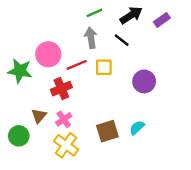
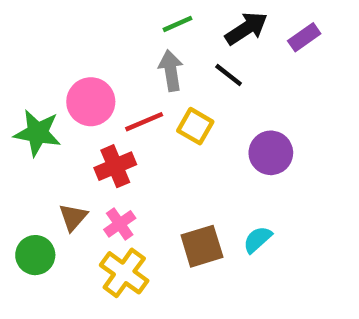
yellow square: (104, 67) -> (195, 126), turned 30

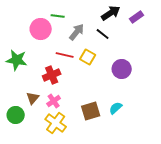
green line: (177, 24) -> (58, 16), moved, turned 32
gray arrow: (171, 71) -> (77, 32), turned 48
pink circle: (91, 102) -> (41, 29), moved
red line: (144, 122) -> (65, 55), turned 36

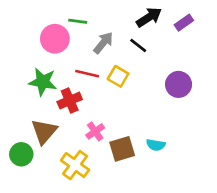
green star: (17, 60) -> (43, 82), moved
purple circle: (122, 69) -> (179, 84), moved
brown triangle: (33, 98) -> (44, 131), size x1.5
pink cross: (54, 101) -> (95, 131), moved
cyan semicircle: (116, 108) -> (156, 145), turned -128

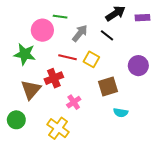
purple rectangle: (184, 23) -> (143, 18), turned 32
green star: (43, 82) -> (25, 54), moved
brown triangle: (44, 131) -> (31, 90), moved
brown square: (122, 149) -> (108, 86), moved

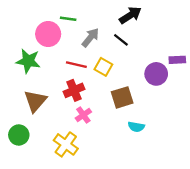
purple rectangle: (143, 18) -> (177, 60), moved
red cross: (54, 78) -> (74, 90), moved

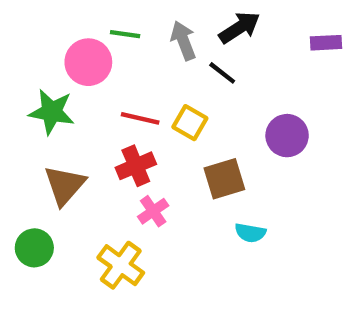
gray arrow: (90, 38) -> (183, 41), moved, turned -60
purple rectangle: (177, 60) -> (326, 43), moved

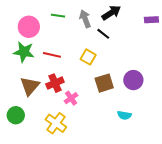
pink circle: (88, 62) -> (29, 27), moved
red line: (140, 118) -> (52, 55), moved
purple circle: (287, 136) -> (133, 80), moved
red cross: (136, 166) -> (55, 83), moved
cyan semicircle: (250, 233) -> (124, 115), moved

